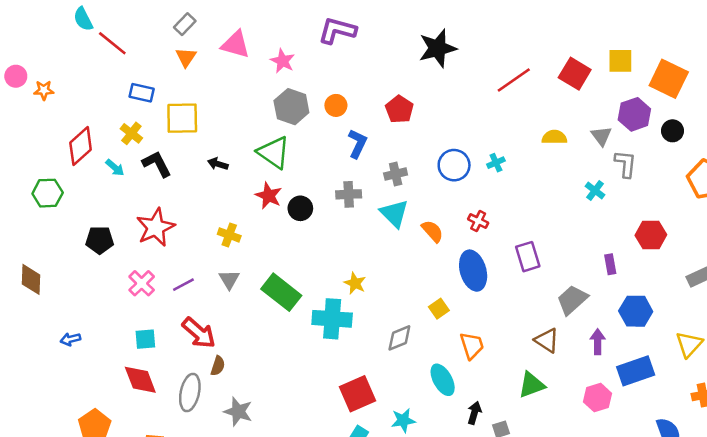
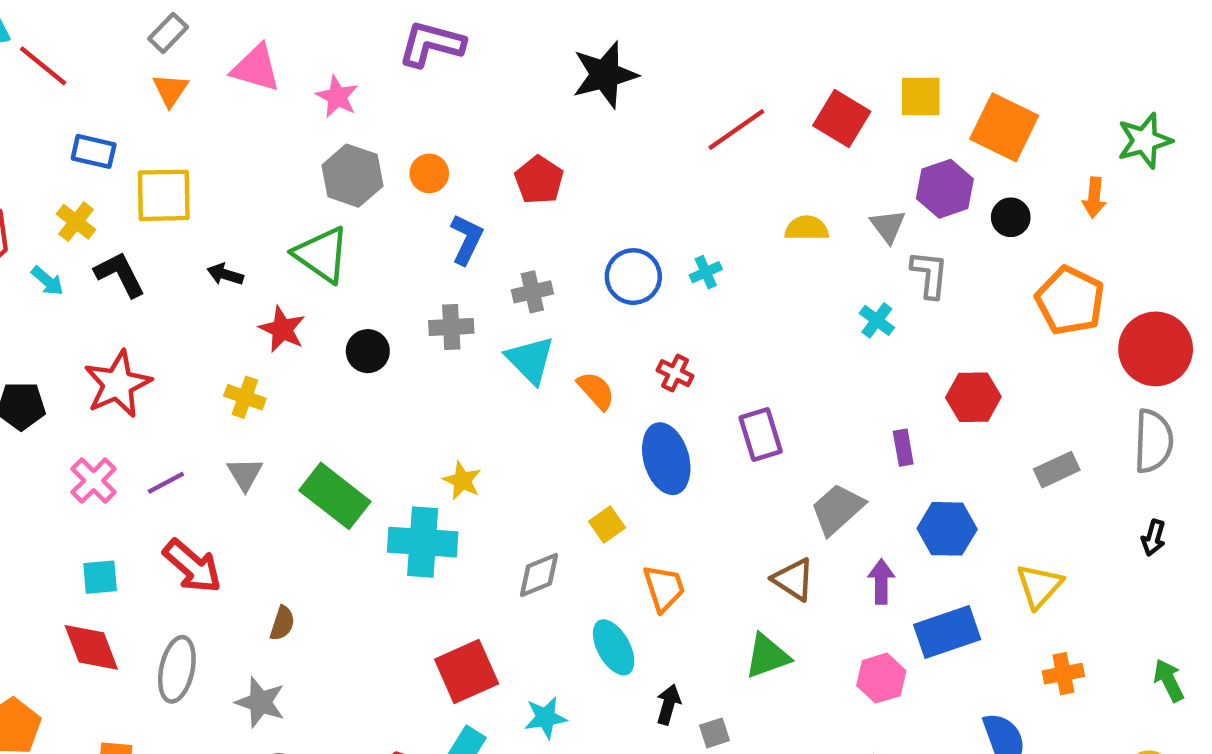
red star: (269, 196) -> (282, 329), moved
brown semicircle: (218, 366) -> (282, 623), moved

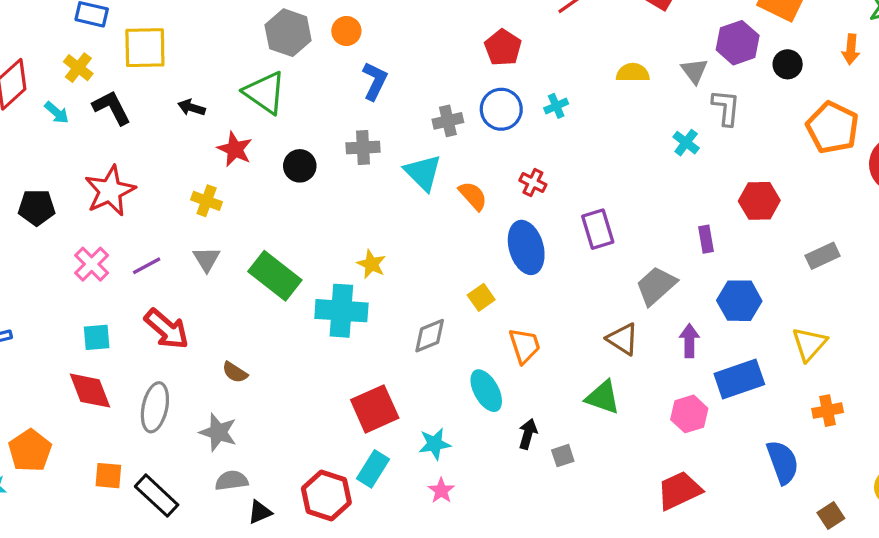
red pentagon: (539, 180) -> (503, 48), moved
gray cross: (532, 292) -> (448, 121), moved
brown semicircle: (282, 623) -> (235, 372), turned 105
green triangle: (767, 656) -> (603, 397), turned 39

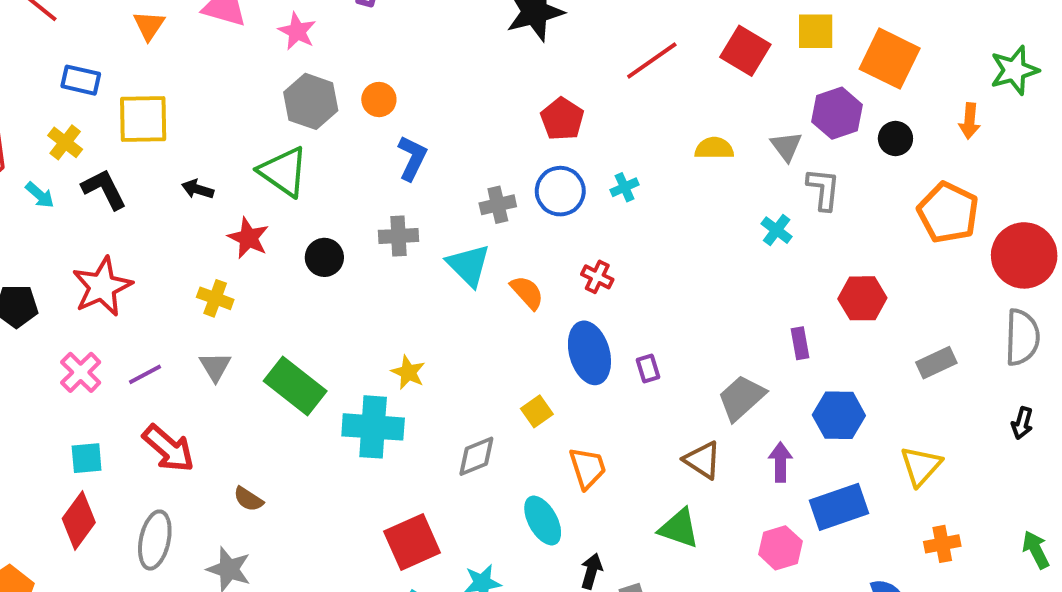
purple rectangle: (598, 229) -> (648, 368), moved, size x0.6
red diamond: (90, 391) -> (79, 521), turned 57

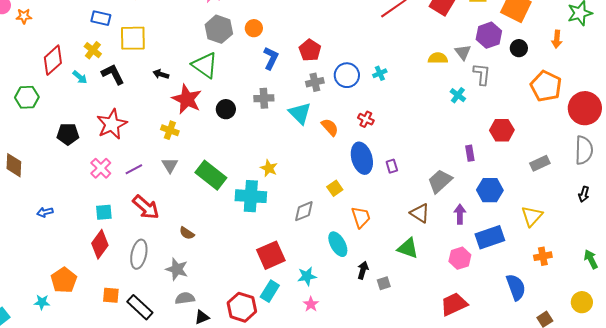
red pentagon: (562, 119) -> (310, 50), moved
yellow semicircle: (714, 148) -> (438, 58), moved
red star: (248, 238) -> (187, 99), size x1.4

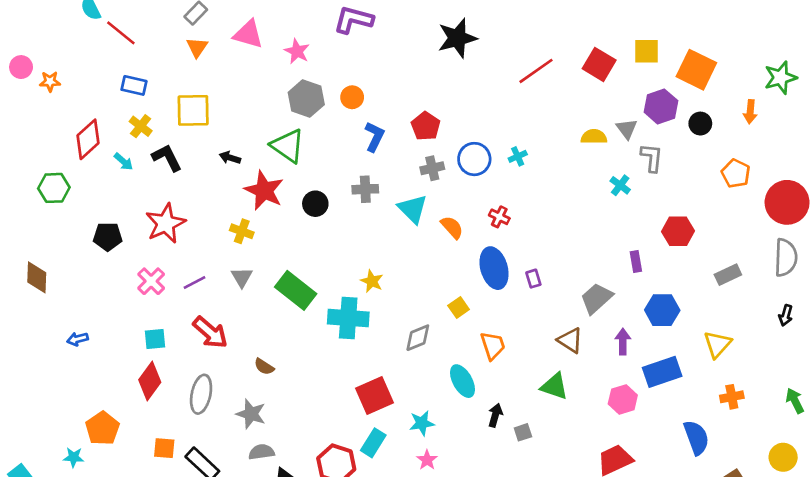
blue rectangle: (101, 18) -> (134, 85), moved
orange pentagon: (546, 86) -> (736, 173), size x0.7

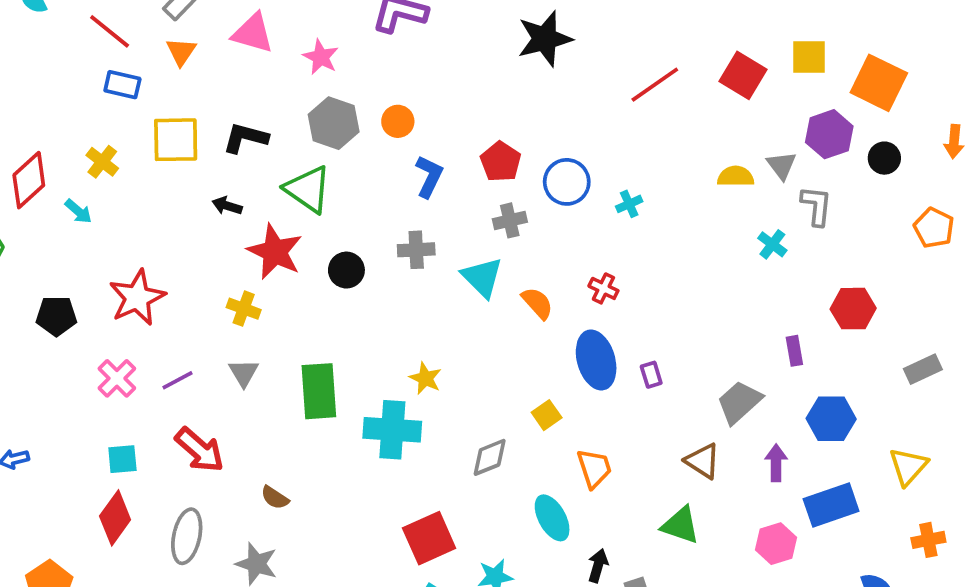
red line: (121, 33) -> (110, 31), moved
blue rectangle: (134, 85) -> (122, 85), moved
black L-shape: (167, 158) -> (245, 138), moved, turned -48
blue circle: (474, 159) -> (567, 182), moved
green rectangle: (296, 290) -> (319, 391), turned 48

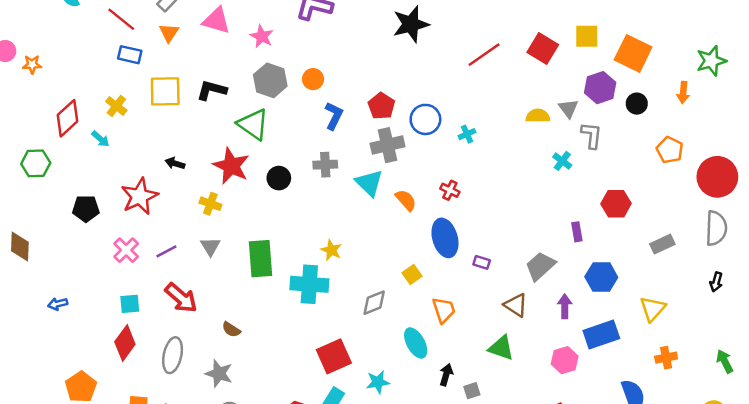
black arrow: (227, 206) -> (175, 163), moved
gray cross: (510, 220) -> (388, 145), size x1.5
purple rectangle: (651, 375) -> (482, 262), moved, turned -56

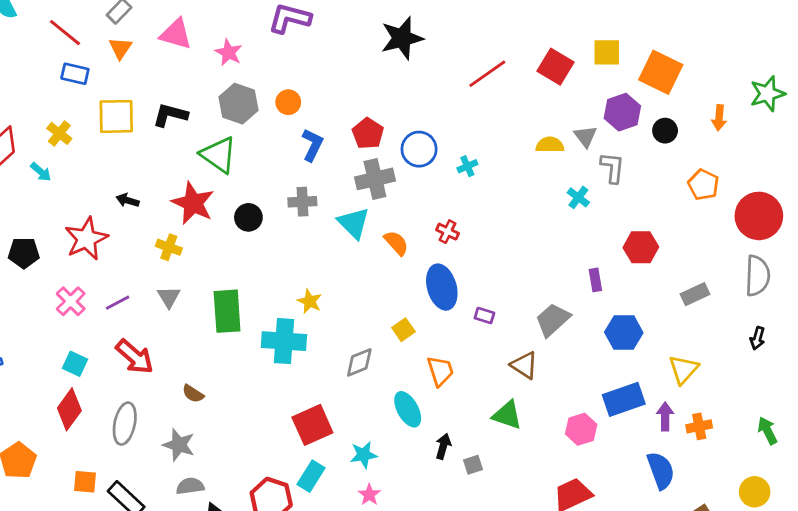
green star: (711, 61) -> (767, 94), moved
cyan square: (130, 304) -> (75, 364), turned 30
purple arrow: (565, 306) -> (665, 416), moved

